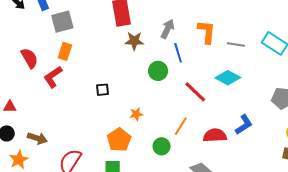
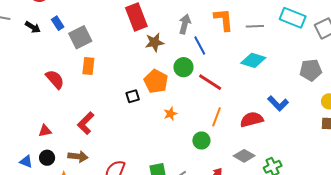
red L-shape: (53, 77) -> (86, 123), moved
red line: (195, 92) -> (210, 82), moved
blue L-shape: (244, 125) -> (278, 103), turned 90
orange pentagon: (119, 140) -> (156, 81), moved

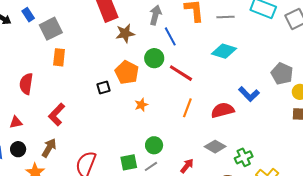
gray pentagon: (311, 70) -> (282, 74), moved, turned 30
red semicircle: (55, 79) -> (26, 84), moved, turned -130
green circle: (201, 141) -> (154, 145), moved
brown arrow: (78, 156) -> (49, 148), turned -66

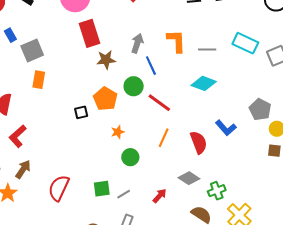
red semicircle: (223, 110) -> (199, 142), turned 80
red L-shape: (57, 114) -> (18, 136), moved
green circle: (154, 145) -> (130, 157), moved

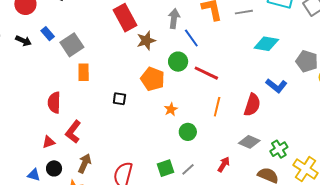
cyan diamond: (204, 83) -> (266, 44), moved
black square: (81, 112) -> (119, 99), moved, turned 32
red semicircle: (199, 142) -> (252, 105), turned 50

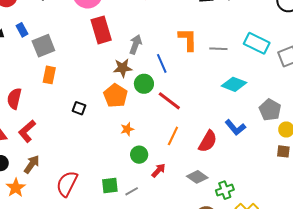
gray arrow: (174, 19) -> (136, 44), moved
brown star: (146, 41) -> (123, 68), moved
red arrow: (224, 164) -> (159, 170), moved

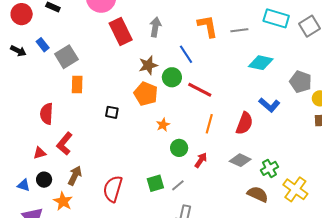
gray arrow: (136, 44) -> (155, 27), moved

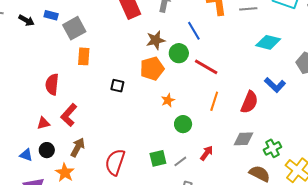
blue rectangle: (43, 45) -> (51, 15), turned -40
orange pentagon: (146, 94) -> (152, 69), turned 30
red arrow: (201, 160) -> (207, 153), moved
gray diamond: (240, 160) -> (244, 139), turned -30

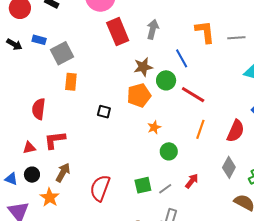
red L-shape: (69, 115) -> (55, 140), turned 40
gray diamond: (244, 139) -> (229, 167), turned -60

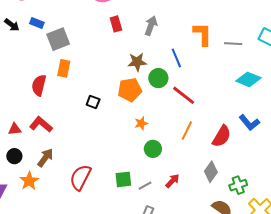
red rectangle: (118, 32) -> (116, 24), size x0.6
red semicircle: (39, 109) -> (39, 85), moved
red L-shape: (55, 140) -> (41, 124), turned 40

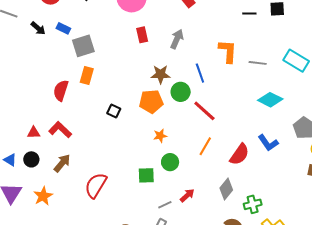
green square: (123, 179) -> (146, 175), moved
orange star: (29, 181) -> (43, 196), moved
gray line: (145, 186) -> (165, 205), moved

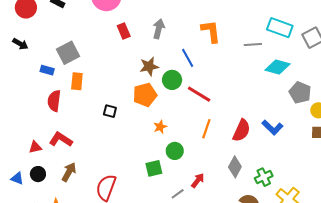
blue rectangle: (63, 28) -> (47, 70), moved
gray line: (258, 63) -> (253, 45), moved
cyan diamond: (270, 100) -> (277, 67), moved
blue L-shape: (268, 143) -> (272, 127), moved

